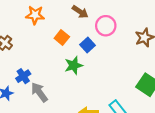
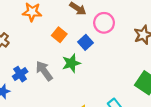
gray arrow: (39, 92) -> (44, 71), moved

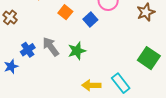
green star: (71, 63) -> (77, 51), moved

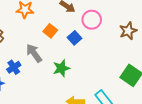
gray arrow: (51, 47) -> (34, 53), moved

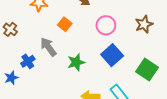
pink circle: (92, 20) -> (106, 25), moved
blue square: (75, 38) -> (112, 55), moved, size x1.5

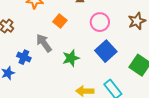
blue cross: (28, 61) -> (24, 57), turned -32

